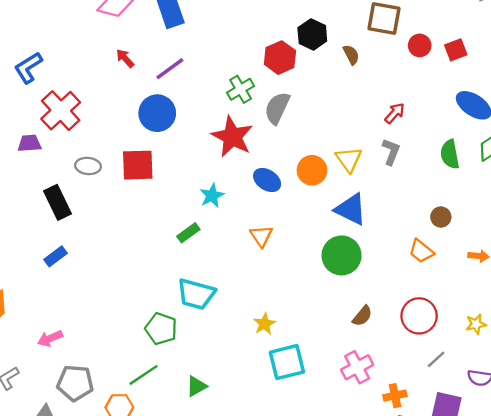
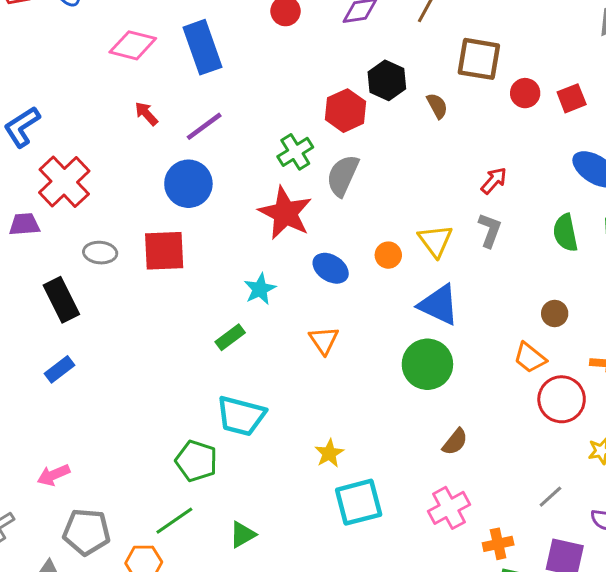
orange circle: (312, 170) -> (388, 255), size x0.7
red circle: (419, 316) -> (562, 399), moved

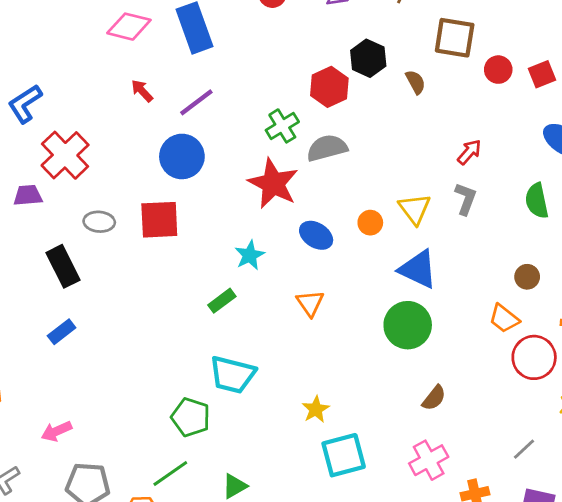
gray semicircle: (343, 175) -> (327, 148), turned 51

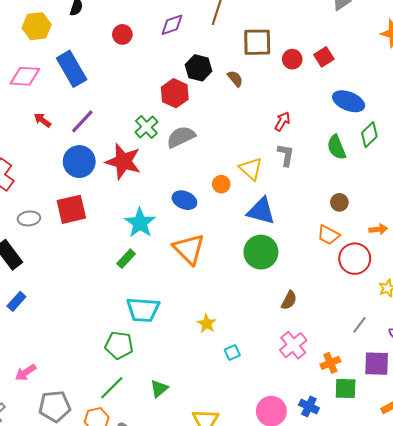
red star: (273, 184) -> (123, 161), moved
cyan star: (250, 255) -> (140, 223), size x1.4
orange triangle: (310, 303) -> (189, 249), size x1.6
cyan square: (344, 455) -> (232, 353), size x0.5

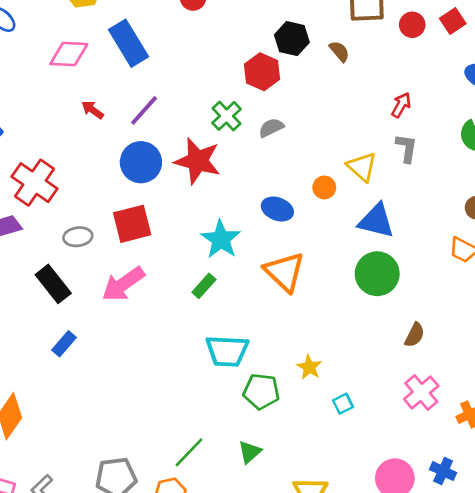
gray semicircle: (181, 137) -> (271, 128), size x0.7
green pentagon: (119, 345) -> (261, 391), moved
pink arrow: (26, 372) -> (123, 284), moved, size x1.6

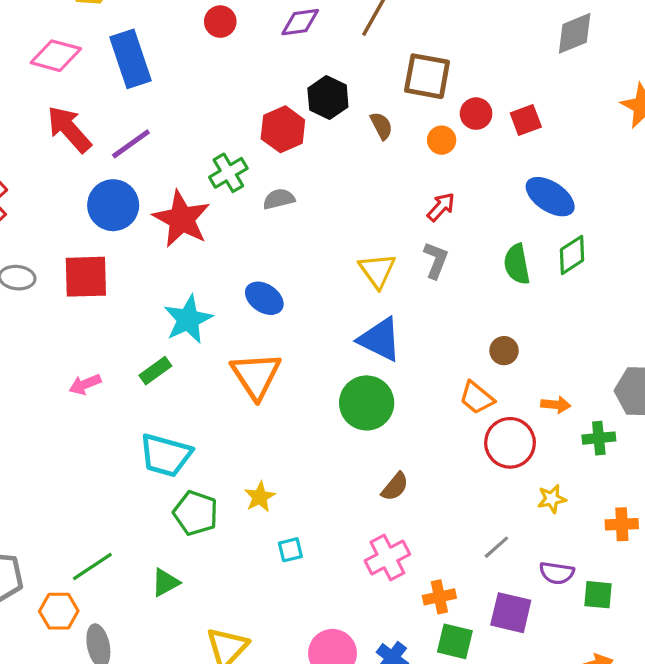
red arrow: (93, 110) -> (69, 129), size x1.8
orange circle: (324, 187) -> (442, 140), moved
pink arrow: (123, 284) -> (85, 384), moved, size x0.6

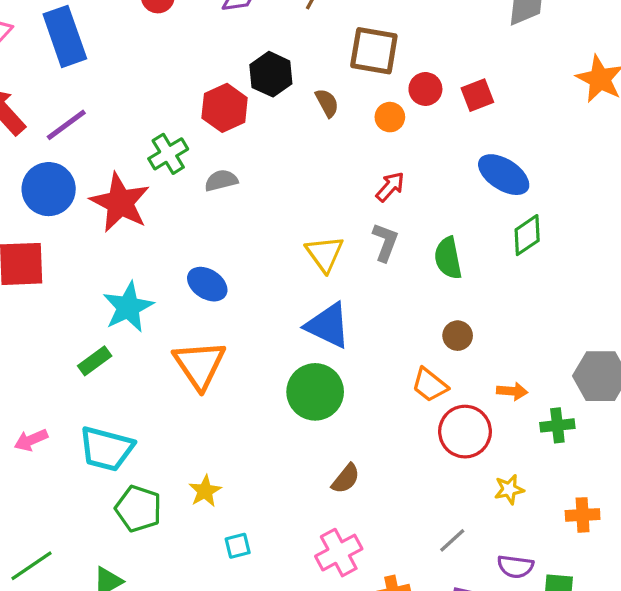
green semicircle: (517, 264) -> (448, 258), moved
pink arrow: (85, 384) -> (31, 440), moved

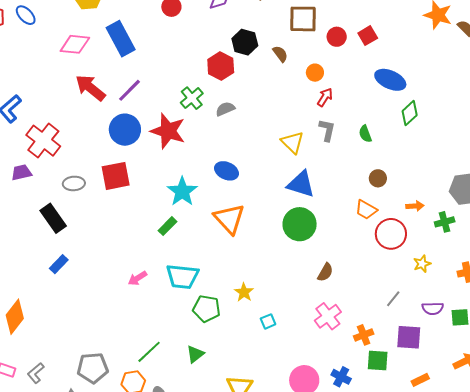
orange circle: (390, 117) -> (315, 73), moved
green semicircle: (448, 258) -> (365, 134), size x0.7

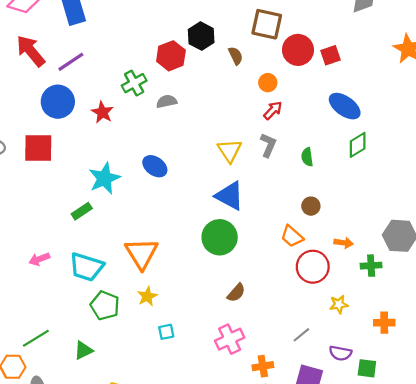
red circle: (337, 37) -> (298, 50), size x1.5
red star: (168, 131) -> (102, 112), size x0.6
orange triangle: (229, 219) -> (141, 253), moved

